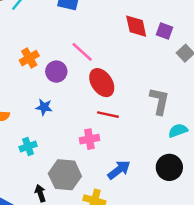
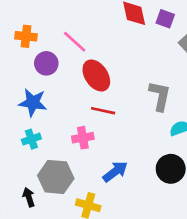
orange cross: (29, 58) -> (26, 36), moved, turned 36
blue star: (44, 107) -> (33, 103), size x1.5
cyan cross: (28, 146) -> (31, 139), moved

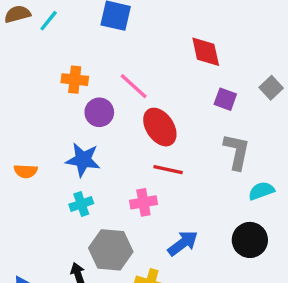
purple square: (165, 19) -> (225, 99), moved

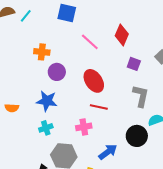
red diamond: (206, 52) -> (122, 35), turned 35
pink line: (134, 86) -> (90, 42), moved
black circle: (250, 240) -> (137, 136), moved

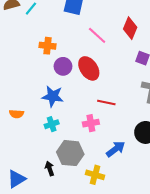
red ellipse: (94, 81) -> (89, 68), moved
orange semicircle: (12, 108) -> (17, 114), moved

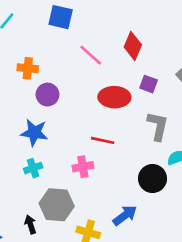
red ellipse: (89, 68) -> (114, 97), moved, turned -55
blue arrow: (116, 149) -> (125, 215), moved

